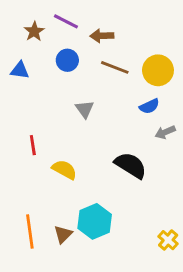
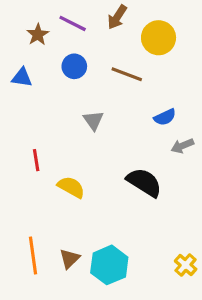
brown arrow: (102, 36) -> (117, 17), moved, turned -55
yellow circle: (158, 70) -> (159, 38), moved
cyan hexagon: (95, 221) -> (109, 265), moved

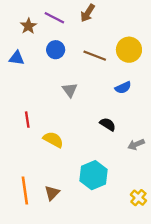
yellow circle: (159, 38) -> (129, 50), moved
gray arrow: (182, 146) -> (136, 144), moved
black semicircle: (144, 182) -> (108, 124), moved, size x0.6
cyan hexagon: (109, 265) -> (93, 175), moved

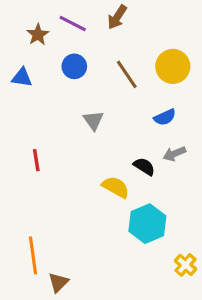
brown line: (95, 56) -> (127, 74), turned 35
yellow semicircle: (53, 140) -> (116, 187), moved
gray arrow: (136, 144) -> (174, 154), moved
cyan hexagon: (93, 175) -> (147, 224), moved
brown triangle: (52, 193) -> (58, 282), moved

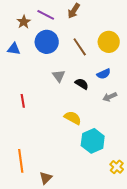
blue circle: (74, 66) -> (47, 42), size x1.5
black semicircle: (144, 166) -> (82, 84), moved
brown triangle: (58, 282) -> (46, 178), moved

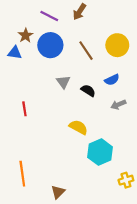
brown star: (24, 22) -> (26, 35), moved
yellow cross: (117, 167) -> (126, 180), turned 32
brown triangle: (46, 178) -> (58, 192), moved

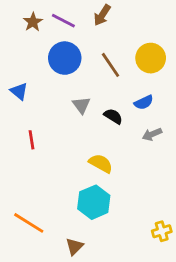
brown star: (26, 35) -> (33, 22), moved
blue triangle: (15, 53) -> (19, 91), moved, turned 32
cyan hexagon: (100, 152) -> (94, 202), moved
orange line: (22, 174) -> (29, 223), turned -50

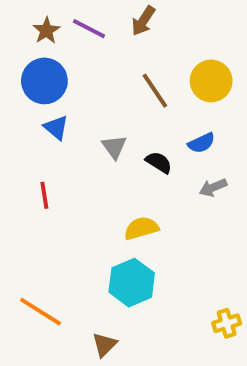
blue circle: (65, 58) -> (44, 81), moved
blue triangle: (19, 91) -> (56, 127), moved
yellow semicircle: (101, 163) -> (141, 228), turned -45

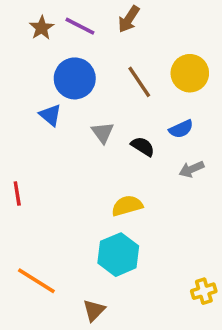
blue circle: (44, 81) -> (75, 78), moved
red line: (44, 195) -> (17, 194), moved

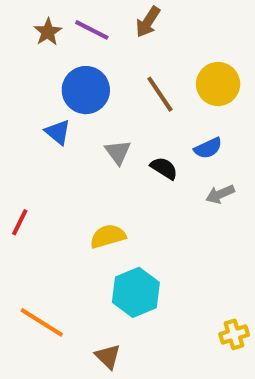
red line: (17, 194) -> (20, 222), turned 35
yellow semicircle: (127, 206) -> (108, 236), moved
brown triangle: (94, 310) -> (108, 356), turned -30

